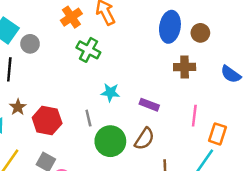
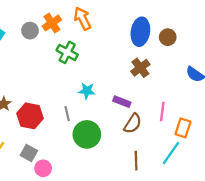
gray circle: (30, 44) -> (30, 31), moved
brown cross: (185, 67) -> (140, 68), moved, turned -36
brown semicircle: (144, 139) -> (133, 124), moved

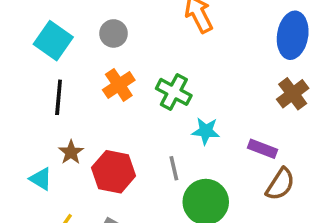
orange cross: (52, 23) -> (119, 85), moved
green cross: (67, 52) -> (174, 92), moved

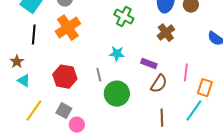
orange cross: (119, 85) -> (68, 28), size x1.4
green cross: (174, 92) -> (124, 17), moved
brown star: (71, 152) -> (17, 62), moved

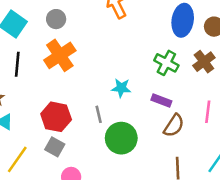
green cross: (124, 17) -> (166, 63), moved
brown cross: (166, 33) -> (204, 62), moved
gray square: (64, 111) -> (55, 147), moved

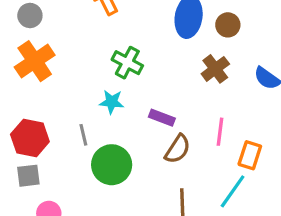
green cross: (166, 63) -> (127, 63), moved
gray square: (55, 147) -> (28, 176), turned -36

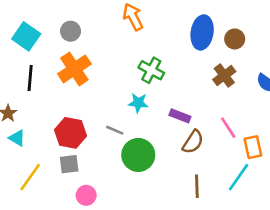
pink line: (220, 132) -> (228, 128), turned -40
gray line: (83, 135) -> (115, 130), turned -54
orange rectangle: (250, 155) -> (253, 147), turned -30

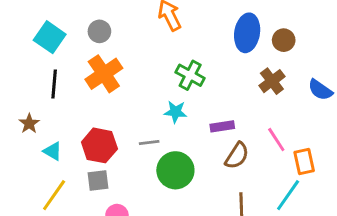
purple rectangle: (180, 116) -> (222, 126), turned -30
gray line: (115, 130) -> (149, 142), turned -30
cyan triangle: (17, 138) -> (53, 151), moved

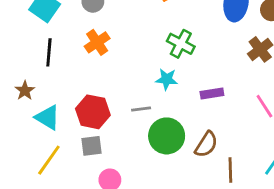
orange cross: (104, 74) -> (97, 42), size x0.7
cyan triangle: (53, 151) -> (48, 118), size x1.4
brown semicircle: (237, 156) -> (206, 144), moved

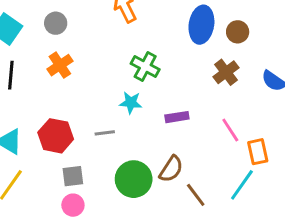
green circle: (167, 136) -> (134, 179), moved
gray square: (91, 146) -> (73, 176), moved
brown line: (230, 170) -> (196, 195), turned -35

